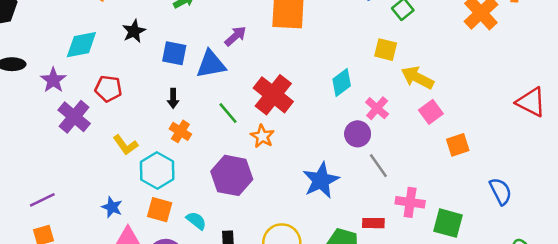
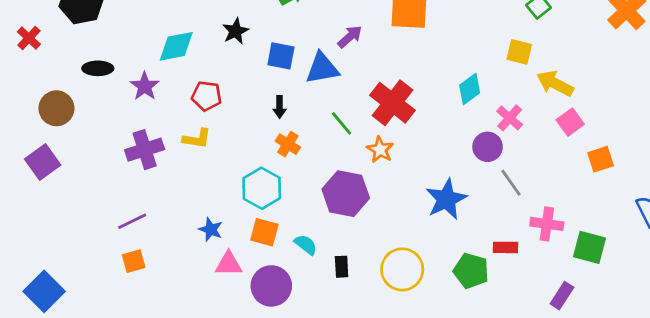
purple cross: (74, 117) -> (145, 150), moved, turned 32
yellow L-shape: (125, 145) -> (197, 139), moved, turned -45

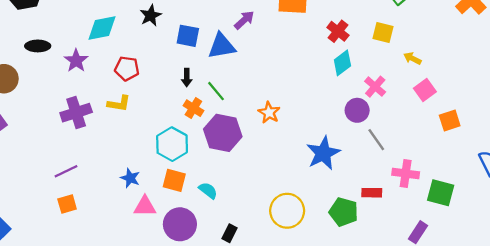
yellow arrow: (555, 83) -> (412, 58), size x0.6
red cross: (393, 103) -> (338, 31), moved, size x0.6
green line: (342, 123) -> (216, 91), moved
purple hexagon: (346, 194) -> (223, 133), moved
black rectangle: (342, 267) -> (230, 233), moved, turned 30

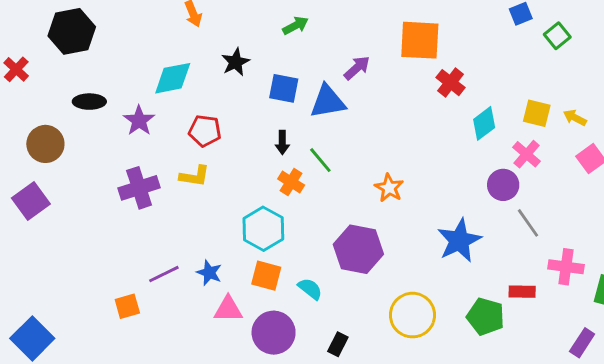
red cross: (338, 31) -> (450, 83), moved
yellow square: (383, 32) -> (537, 113), moved
purple hexagon: (223, 133) -> (358, 249), moved
purple line: (66, 171) -> (164, 274), moved

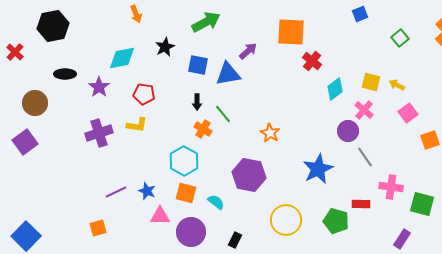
green arrow: (295, 26) -> (206, 22), size x1.6
green square: (557, 36) -> (400, 38), moved
orange square: (127, 306) -> (98, 228), moved

